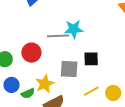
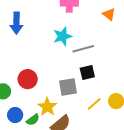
cyan star: (74, 29) -> (62, 36), moved
gray line: (58, 36) -> (83, 49), moved

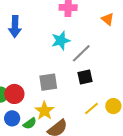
gray line: (83, 49) -> (81, 53), turned -30
red circle: (28, 79) -> (14, 94), moved
gray square: (68, 87) -> (48, 82), moved

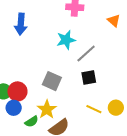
gray square: (48, 82) -> (52, 81), turned 30
yellow line: (91, 108) -> (94, 109), turned 63
blue circle: (12, 118) -> (14, 108), moved

